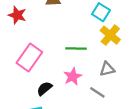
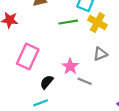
green line: (76, 49) -> (68, 22), moved
gray line: (97, 92) -> (85, 81), moved

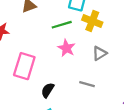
pink star: (70, 66) -> (66, 48), moved

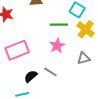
pink rectangle: (24, 66) -> (17, 50), turned 35
gray line: (87, 84) -> (50, 72), moved

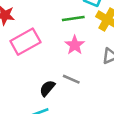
pink rectangle: (17, 50) -> (25, 42), moved

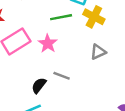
pink star: (75, 45) -> (48, 44), moved

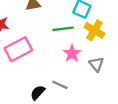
pink star: (48, 44) -> (72, 53), moved
gray triangle: (98, 52) -> (96, 64), turned -49

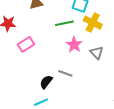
pink rectangle: (18, 49) -> (26, 44), size x0.7

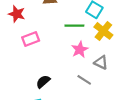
gray triangle: (97, 53) -> (101, 63), turned -32
gray line: (65, 73) -> (84, 80), moved

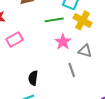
gray line: (84, 80) -> (72, 70), turned 48
black semicircle: (43, 82) -> (33, 78), turned -32

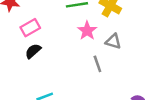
black semicircle: (33, 78) -> (33, 51), moved, turned 40

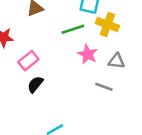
gray line: (97, 64) -> (104, 87), turned -42

